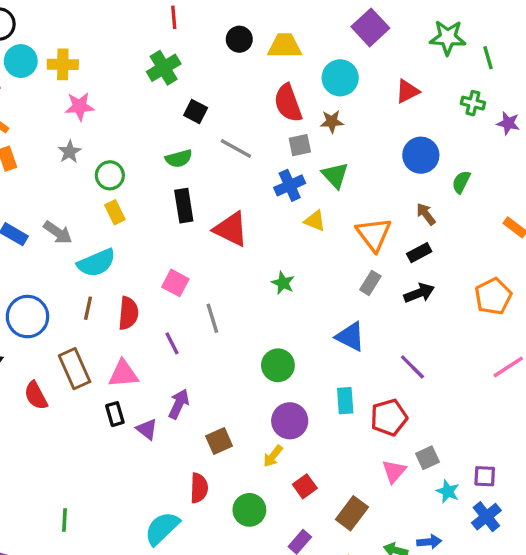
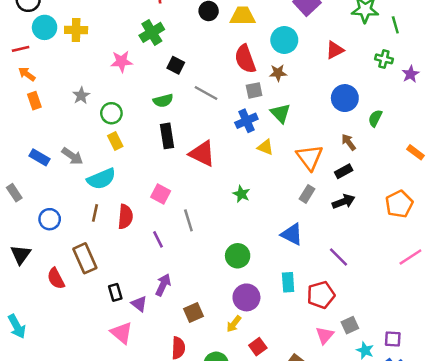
pink star: (80, 106) -> (122, 61), moved
purple star: (508, 123) -> (410, 74), turned 30
blue circle: (27, 317) -> (50, 219), size x0.7
pink triangle: (123, 374) -> (122, 333), moved, turned 45

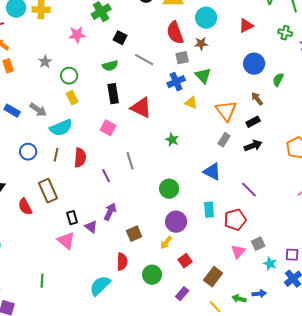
pink square: (161, 194) -> (108, 128), moved
blue circle: (50, 219) -> (28, 152), moved
pink triangle: (122, 333) -> (66, 241), moved

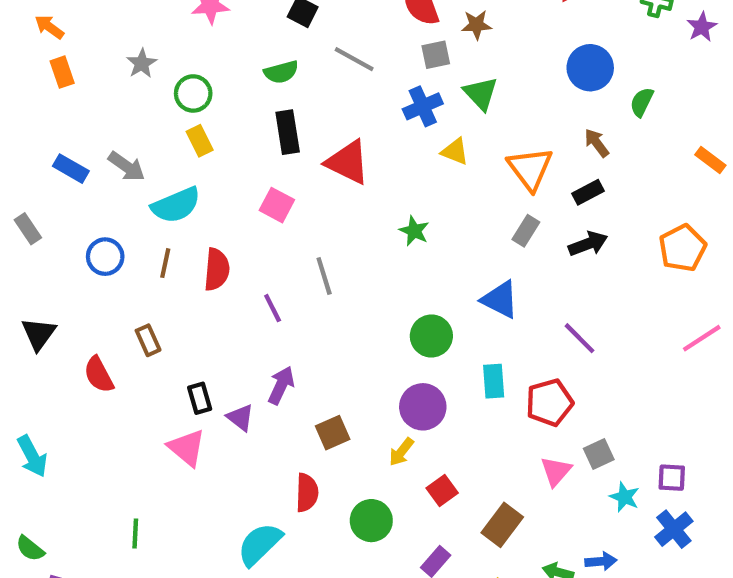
green circle: (169, 189) -> (431, 336), moved
brown rectangle: (48, 191) -> (148, 340), size x0.6

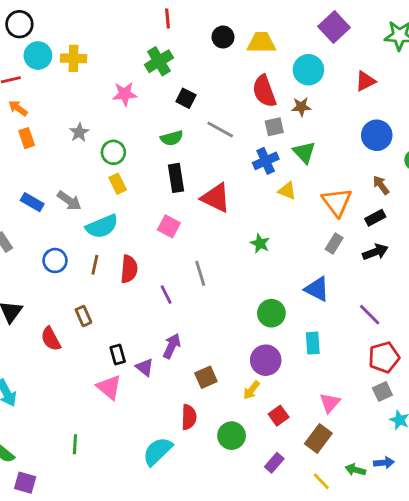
red pentagon: (549, 403) -> (384, 357), moved
pink triangle: (556, 471) -> (330, 403), moved

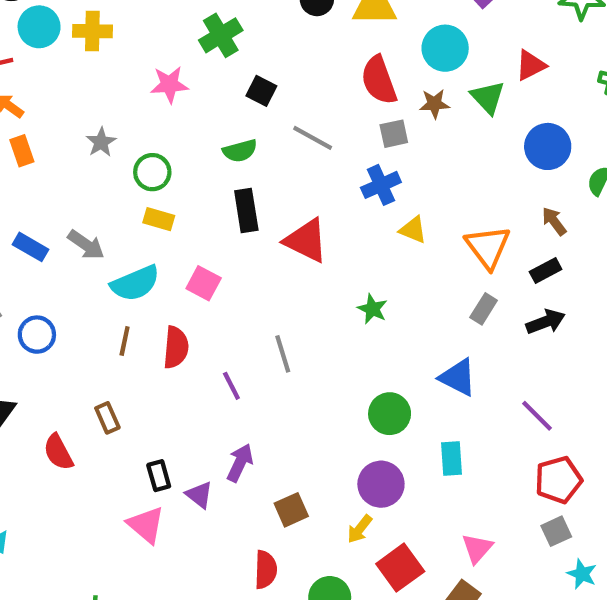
green triangle: (304, 152) -> (488, 97), moved
yellow rectangle: (118, 184) -> (159, 219), turned -48
pink square: (169, 226) -> (204, 283), moved
blue circle: (55, 261) -> (37, 335), moved
red square: (279, 416) -> (400, 568), size x1.5

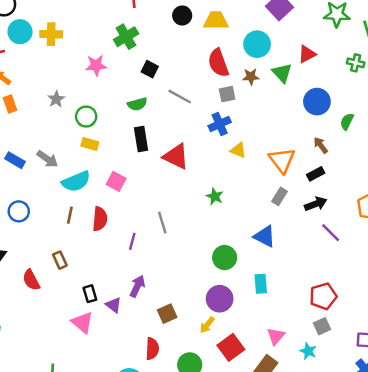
purple line: (231, 386) -> (132, 241), turned 42
purple line: (537, 416) -> (331, 233), moved
cyan star: (582, 574) -> (308, 351), moved

